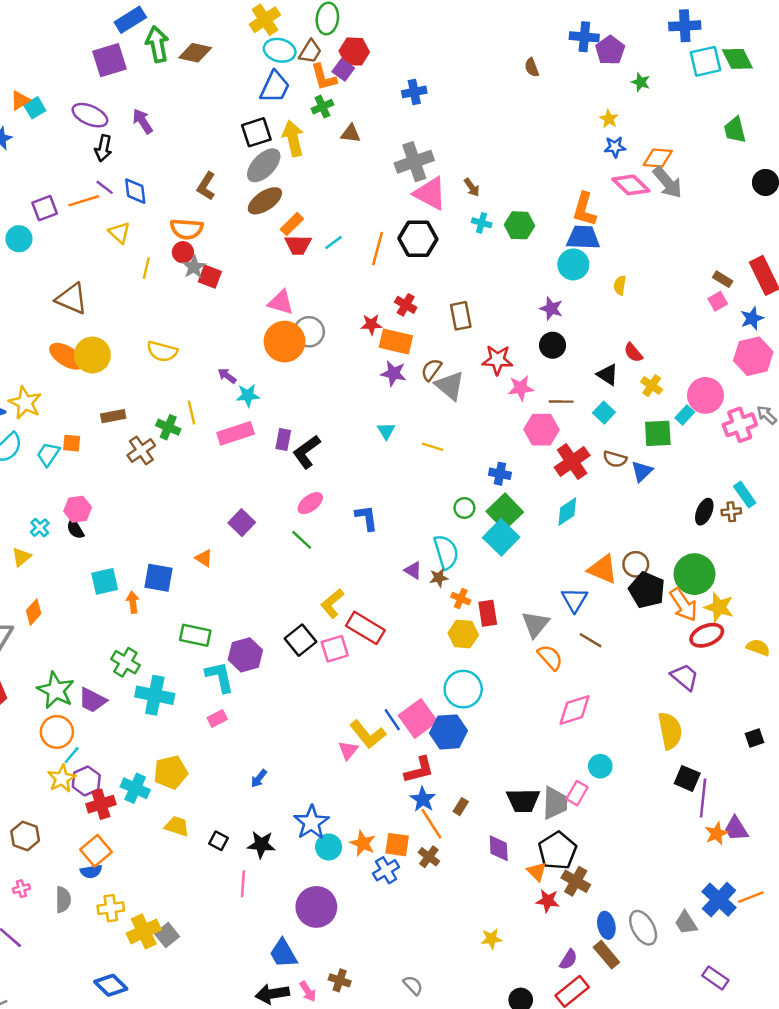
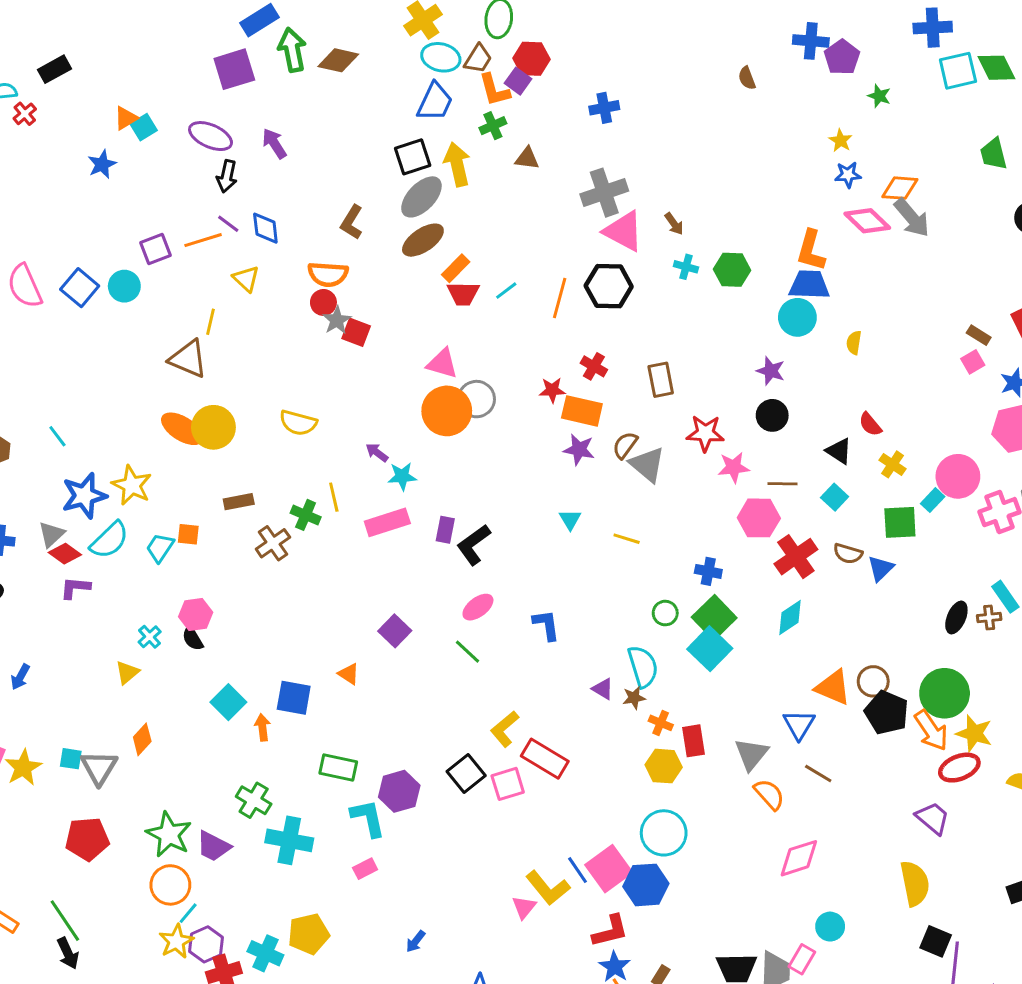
yellow line: (146, 268) -> (210, 322), moved
cyan square: (105, 581) -> (228, 702), turned -32

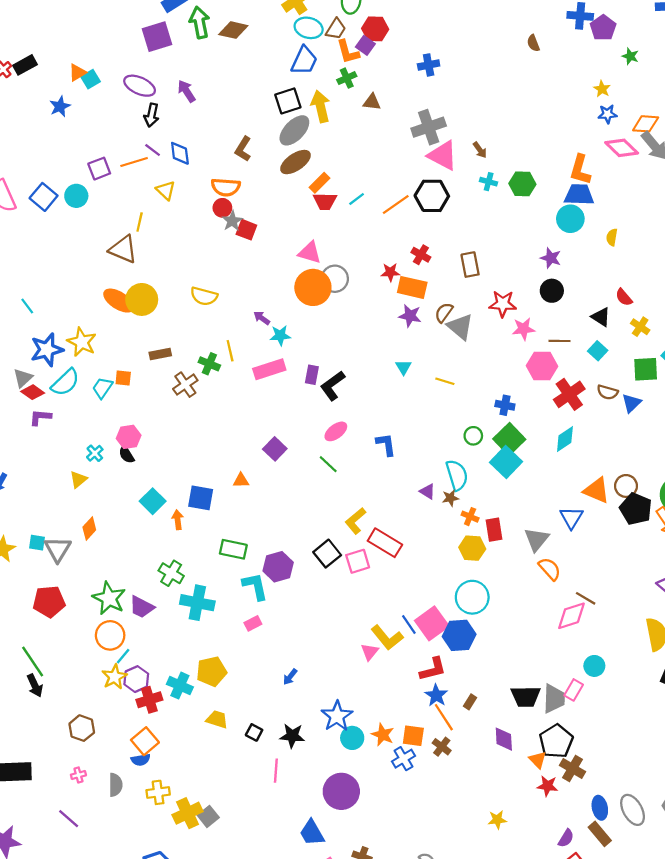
black rectangle: (54, 69) -> (25, 65), moved
orange line: (560, 298) -> (396, 205), turned 40
orange triangle: (349, 674) -> (241, 481), turned -35
brown line: (818, 774) -> (586, 598), moved

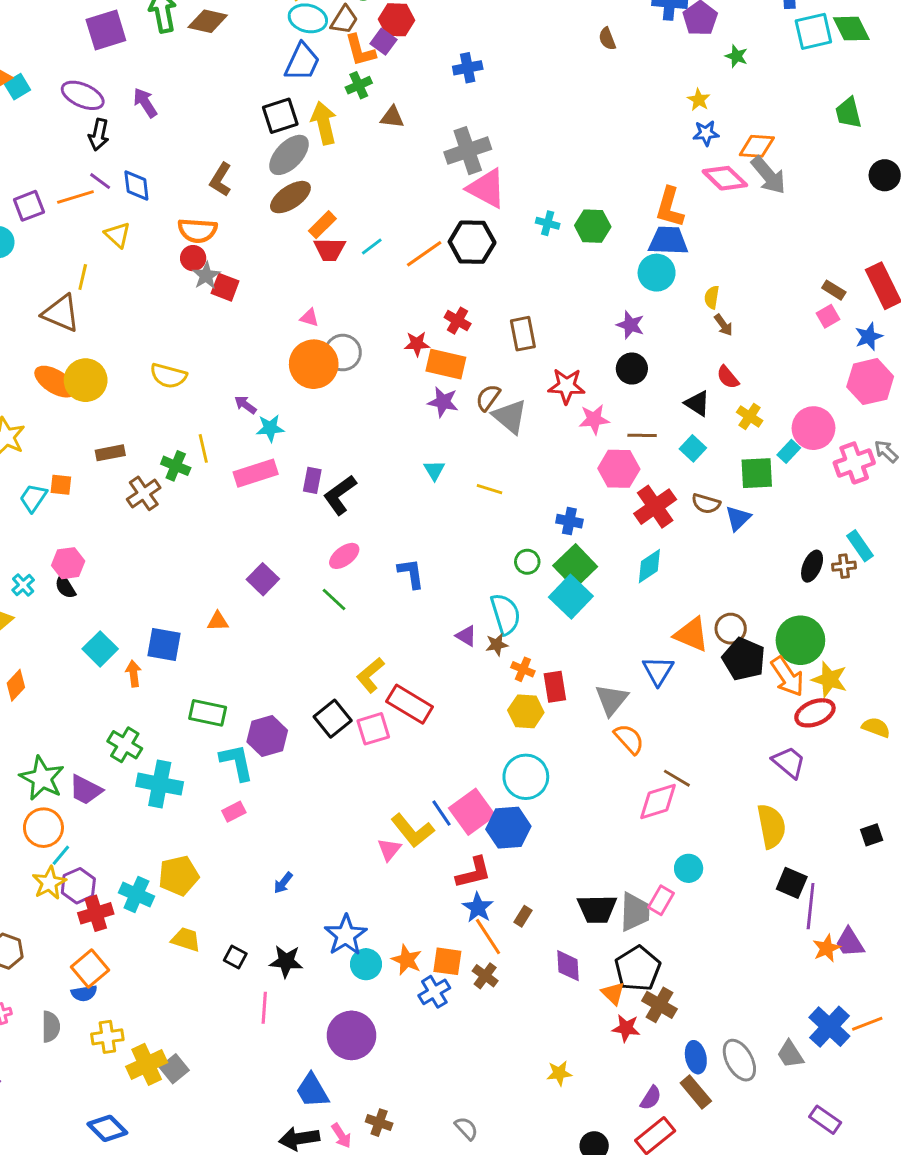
brown arrow: (480, 150) -> (723, 325), moved
pink triangle: (310, 253) -> (309, 318), size x0.6

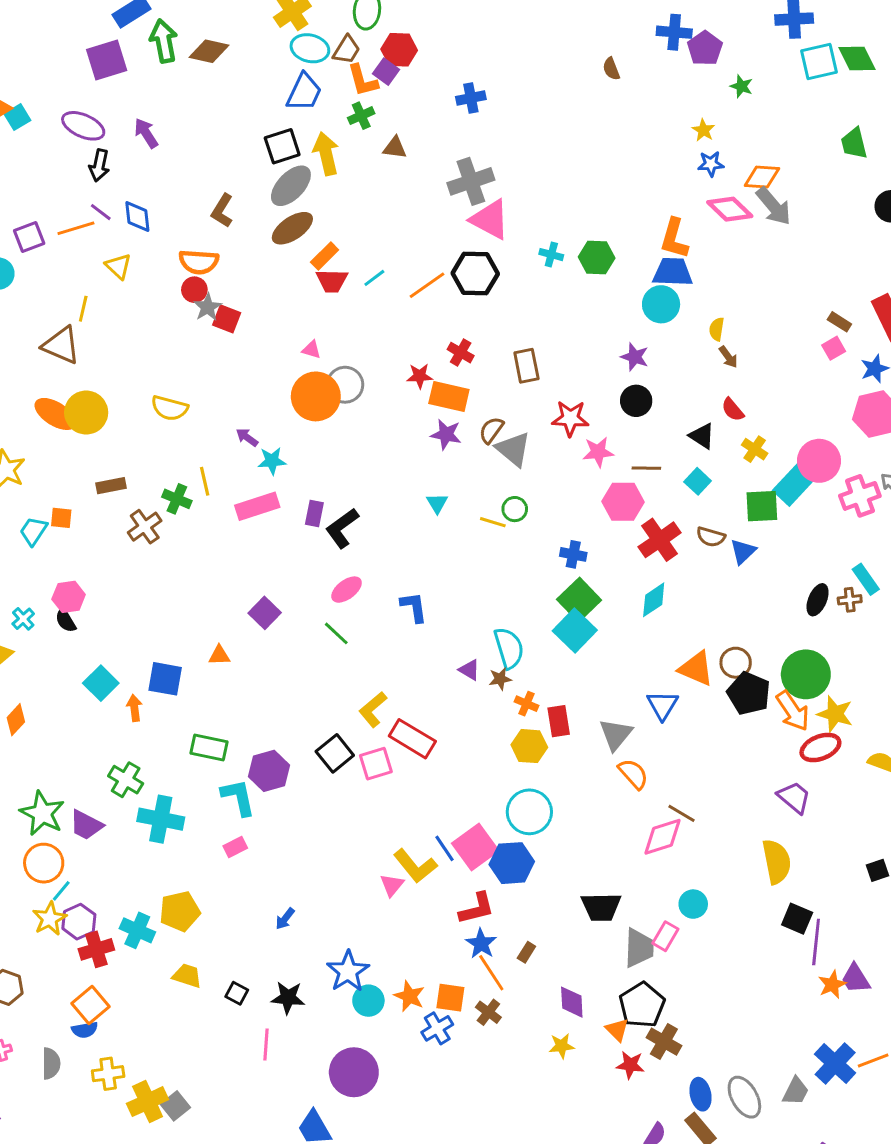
cyan rectangle: (789, 451) -> (794, 484), size x1.8
green circle: (527, 562) -> (515, 509), moved
black trapezoid: (597, 909) -> (601, 907), moved
gray trapezoid: (790, 1054) -> (796, 1091), turned -120
yellow star: (559, 1073) -> (562, 1046), moved

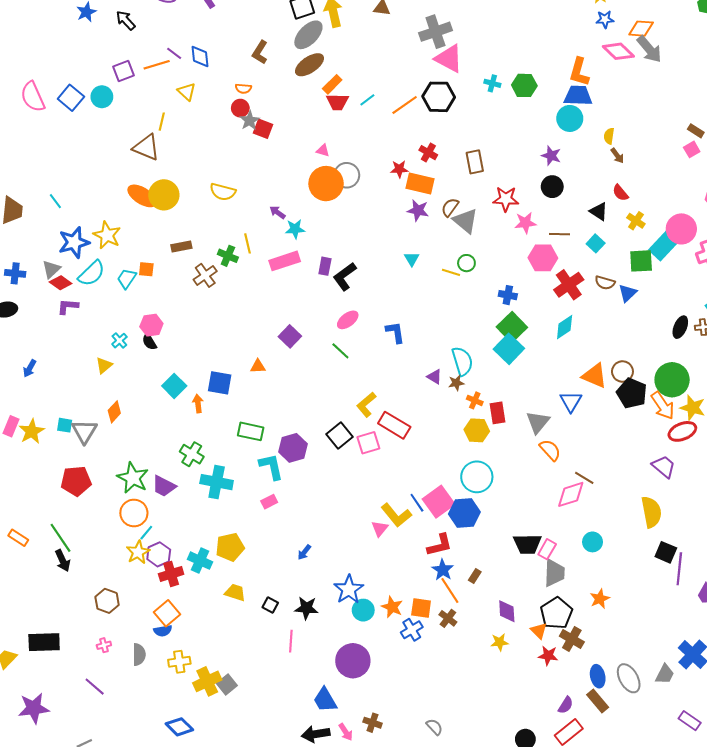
black arrow: (99, 165) -> (126, 20), moved, turned 125
orange semicircle: (199, 262) -> (243, 88), size x0.6
pink rectangle: (665, 936) -> (547, 549), moved
orange star: (832, 984) -> (600, 599), moved

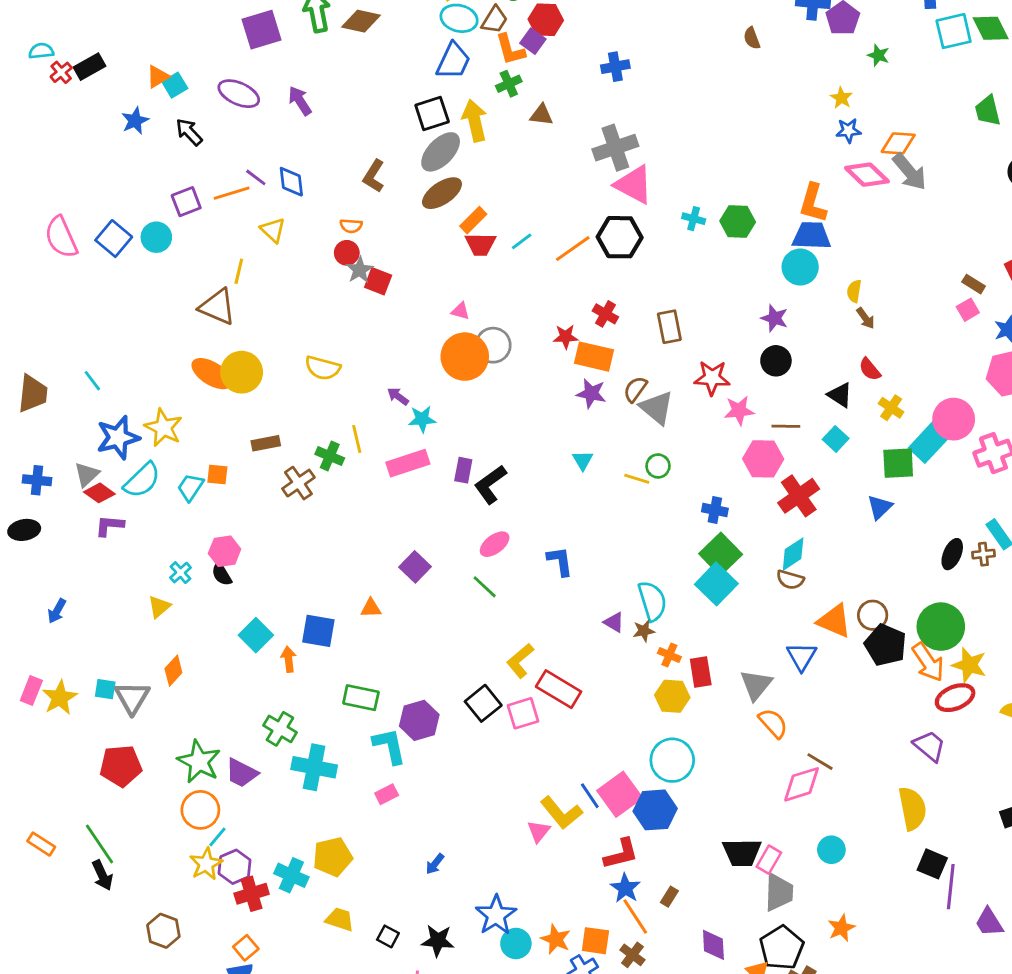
brown semicircle: (605, 283) -> (790, 580), moved
orange square: (167, 613) -> (246, 948), size x0.7

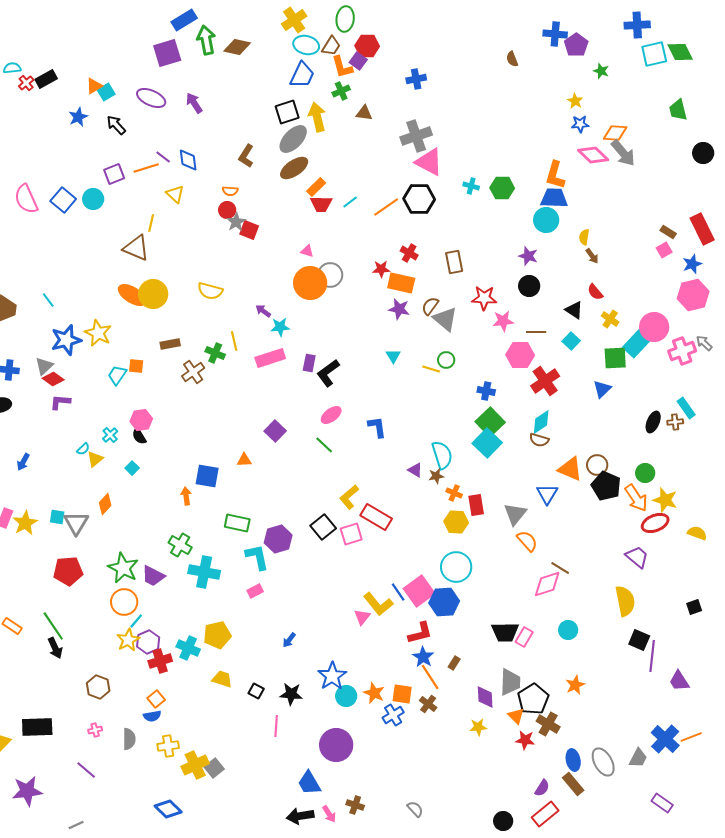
cyan semicircle: (142, 480) -> (83, 449), moved, size x0.5
green circle: (941, 627) -> (645, 473), size x0.6
cyan square: (256, 635) -> (132, 468), moved, size x0.6
gray trapezoid: (779, 892) -> (510, 682), moved

